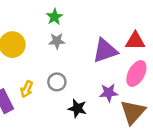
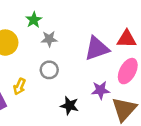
green star: (54, 17) -> (34, 20), moved
gray circle: (57, 82) -> (49, 70), moved

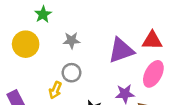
green star: (34, 20) -> (43, 14), moved
yellow arrow: (19, 87) -> (55, 90), moved

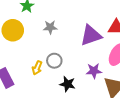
gray circle: (72, 73) -> (54, 61), moved

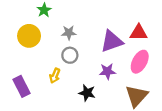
gray circle: (54, 61) -> (70, 55), moved
purple star: (94, 71) -> (107, 71), moved

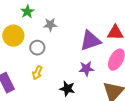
gray star: (69, 33) -> (50, 25), moved
gray circle: (70, 55) -> (37, 48), moved

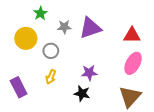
purple triangle: (90, 41) -> (90, 28), moved
purple star: (86, 69) -> (89, 73), moved

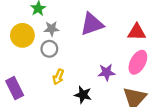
gray star: (64, 27) -> (52, 29), moved
purple star: (89, 73) -> (107, 72), moved
yellow arrow: (51, 77) -> (58, 77), moved

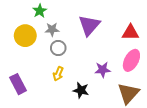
purple triangle: (92, 24) -> (89, 25), turned -30
gray circle: (49, 49) -> (58, 48), moved

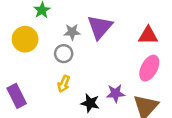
gray star: (52, 29) -> (72, 32), moved
purple star: (103, 70) -> (116, 93), moved

